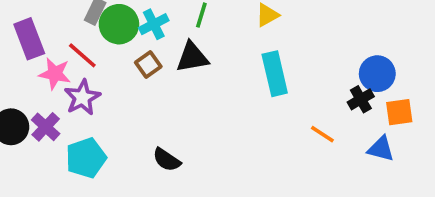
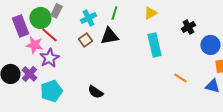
green circle: (119, 24) -> (40, 18), moved
black cross: (361, 99) -> (188, 27), moved

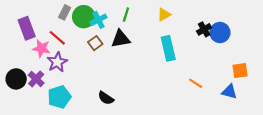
green circle: (40, 18) -> (84, 17), moved
blue circle: (210, 45) -> (220, 33), moved

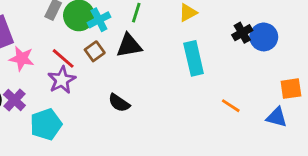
red line: (57, 38) -> (63, 58), moved
purple star: (57, 62) -> (62, 80), moved
black semicircle: (106, 98) -> (119, 103), moved

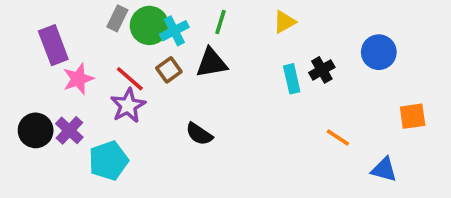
black cross: (242, 33) -> (322, 70), moved
pink star: (22, 58) -> (78, 79), turned -30
cyan rectangle: (194, 58) -> (292, 79), size x0.7
blue triangle: (277, 117) -> (384, 170), moved

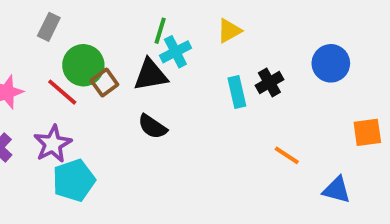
green circle: (149, 25) -> (83, 65), moved
cyan cross: (174, 31) -> (175, 52), moved
purple star: (128, 106) -> (53, 144), moved
black semicircle: (199, 134) -> (152, 127), moved
cyan pentagon: (108, 161) -> (74, 180), moved

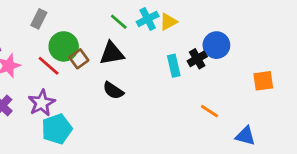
green line: (160, 31) -> (119, 22), turned -66
cyan cross: (175, 52) -> (148, 19), moved
blue circle: (331, 63) -> (216, 45), moved
orange square: (367, 132) -> (263, 81), moved

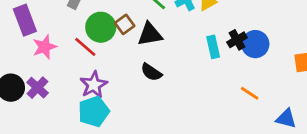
blue circle: (216, 45) -> (255, 44), moved
brown square: (79, 59) -> (125, 24), moved
purple star: (42, 103) -> (94, 85), moved

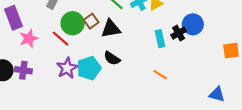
blue circle: (255, 44) -> (193, 24), moved
purple cross: (38, 88) -> (23, 70), turned -35
orange line: (250, 93) -> (160, 75), moved
cyan pentagon: (94, 111) -> (89, 68), moved

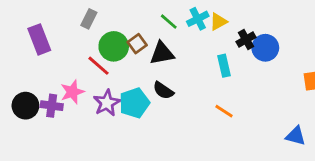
black cross: (179, 33) -> (246, 39), moved
pink star: (29, 39) -> (72, 92), moved

